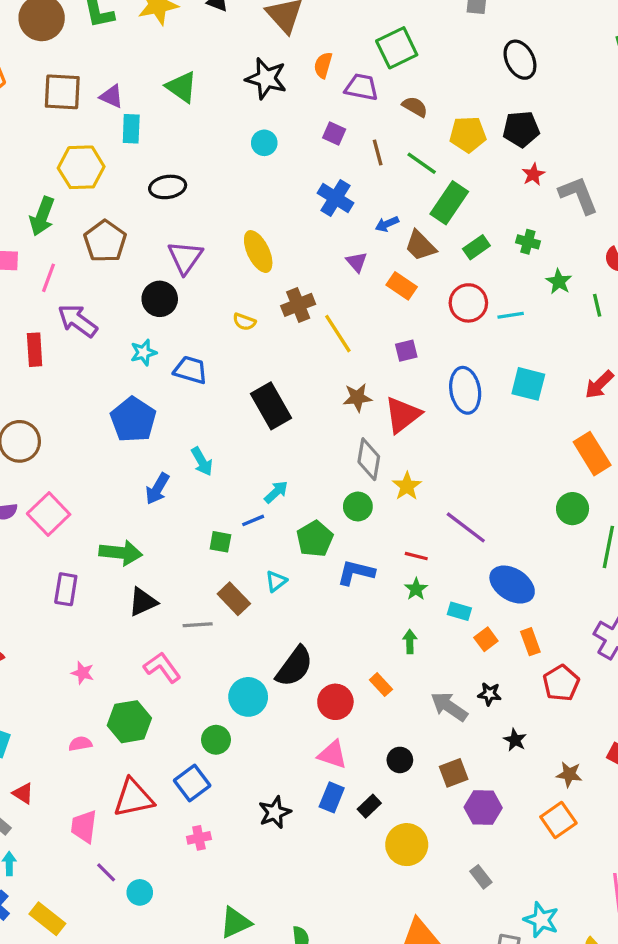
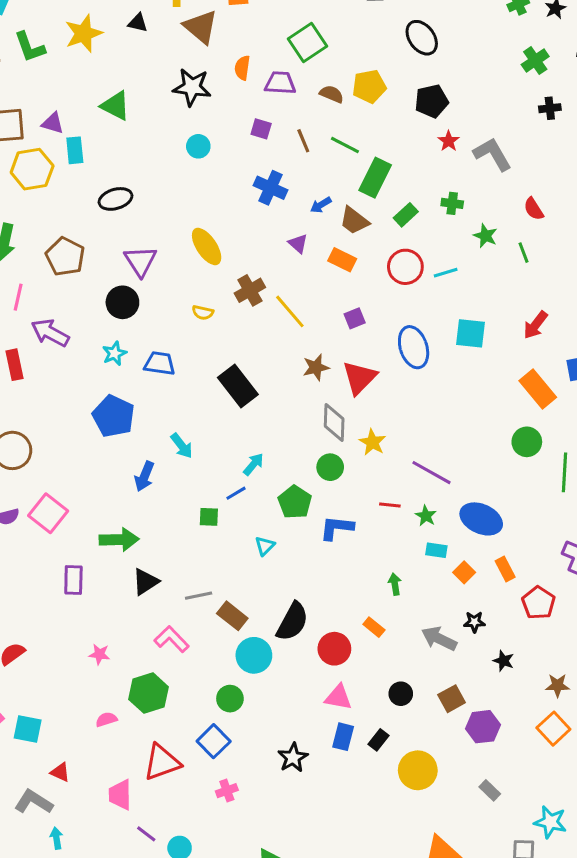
yellow pentagon: (468, 134) -> (369, 86), moved
yellow hexagon: (81, 167) -> (32, 169), moved
green star: (416, 589) -> (426, 516), moved
brown rectangle: (234, 599) -> (232, 616), moved

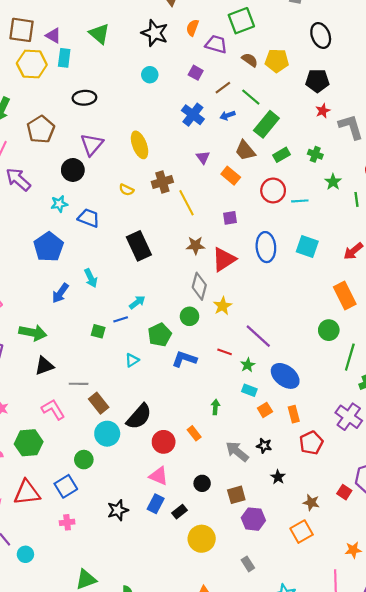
brown line: (303, 141) -> (223, 88), turned 63
blue arrow: (321, 205) -> (228, 115), moved

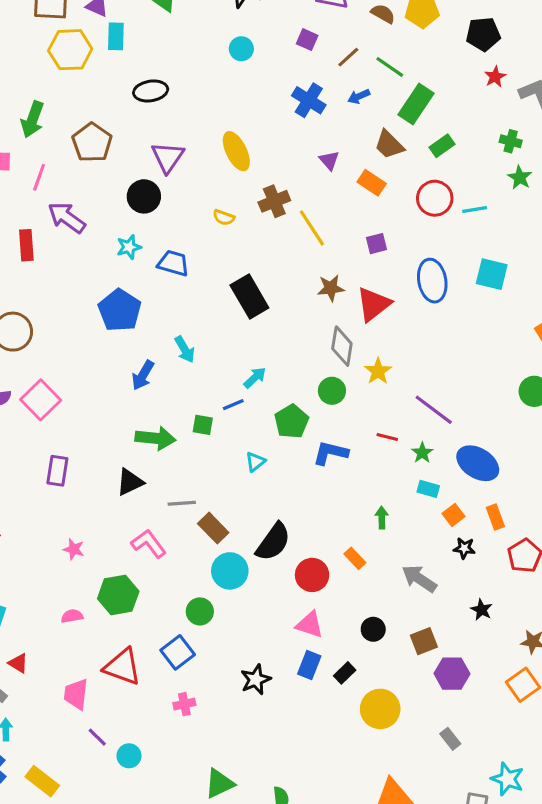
green cross: (315, 154) -> (511, 141), moved
green arrow: (33, 333) -> (155, 438), moved
black star: (264, 446) -> (464, 548), moved
red triangle: (27, 493) -> (122, 667), turned 32

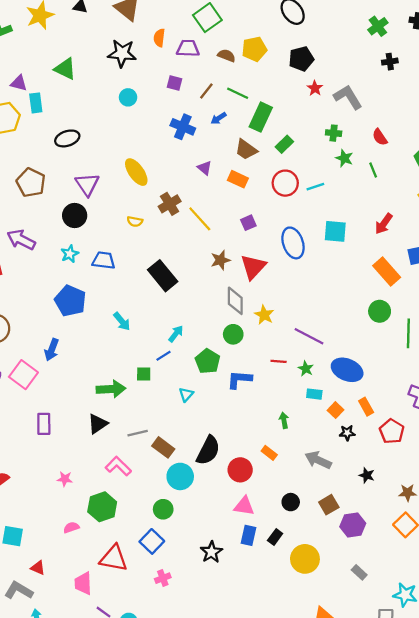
blue arrow: (143, 375) -> (52, 350), moved

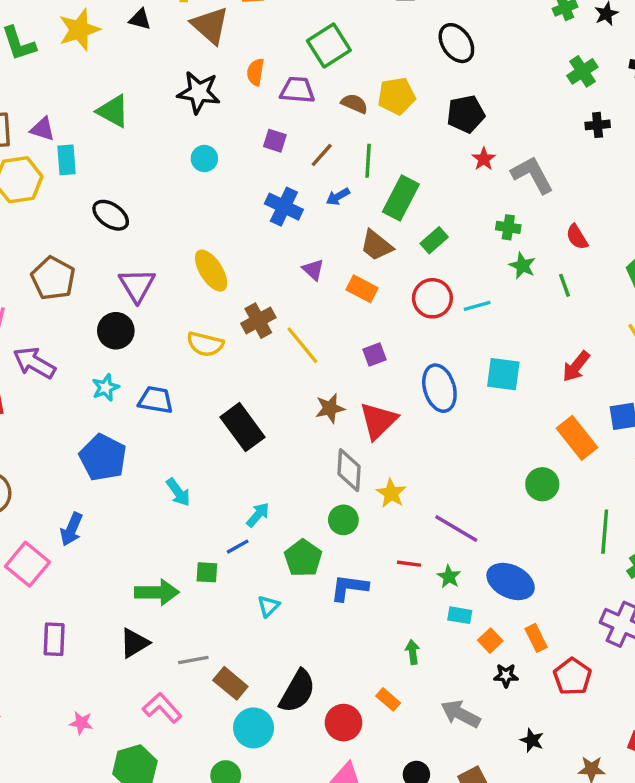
green line: (238, 93) -> (368, 161), turned 65
black ellipse: (67, 138) -> (111, 215), turned 50
yellow semicircle: (135, 221) -> (205, 344), size x1.5
green circle: (380, 311) -> (542, 484), moved

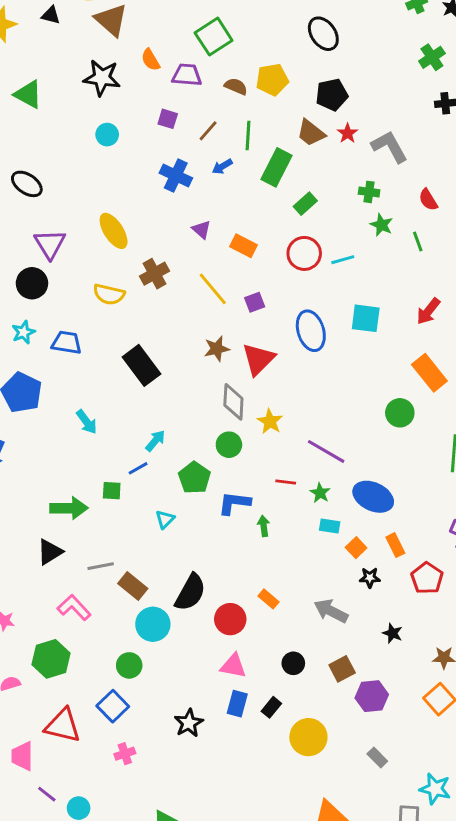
orange semicircle: (255, 72) -> (151, 60), turned -40
brown trapezoid: (376, 245) -> (311, 133), moved
yellow line: (302, 345) -> (213, 289), moved
green arrow: (413, 652) -> (264, 526), moved

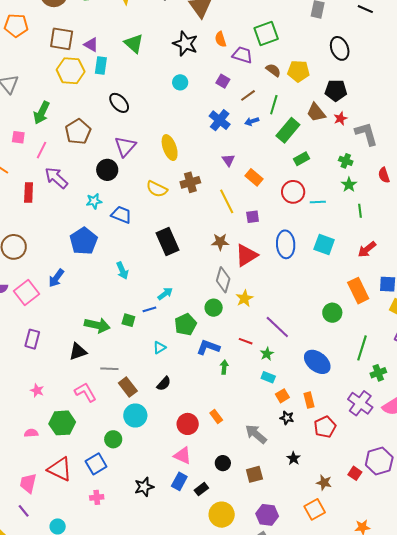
green line: (418, 242) -> (360, 211), moved
blue ellipse: (373, 497) -> (317, 362), moved
black semicircle: (190, 592) -> (164, 384), moved, size x0.6
purple hexagon: (372, 696) -> (267, 515), moved
purple line: (47, 794) -> (24, 511), moved

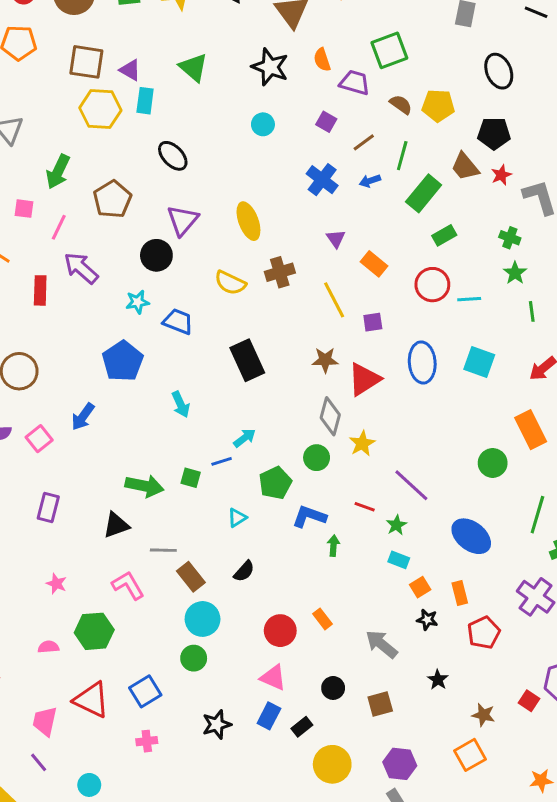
pink square: (27, 293) -> (39, 439), size x0.7
green circle: (113, 439) -> (194, 658), moved

